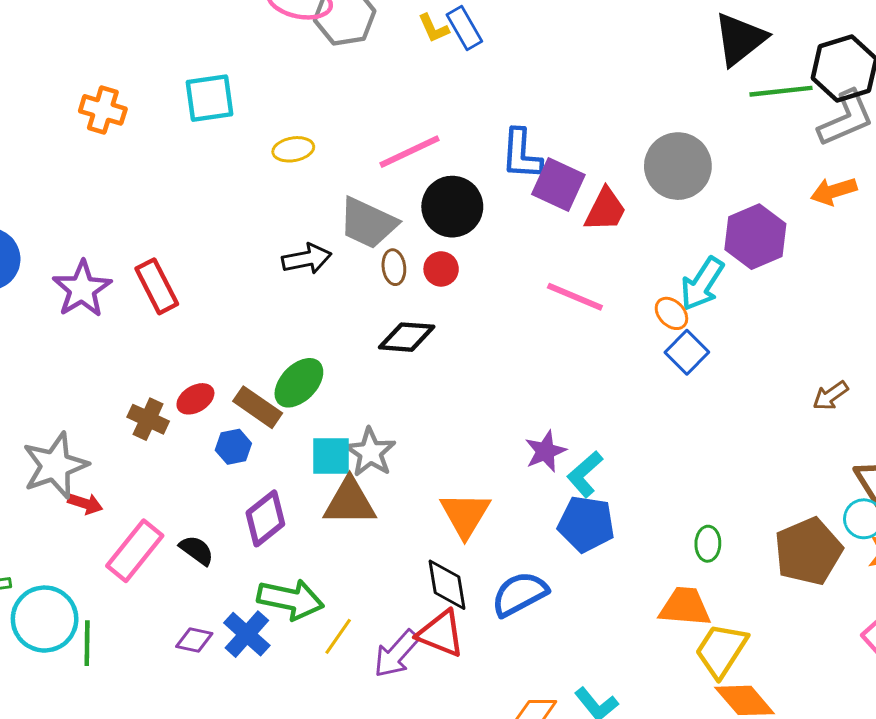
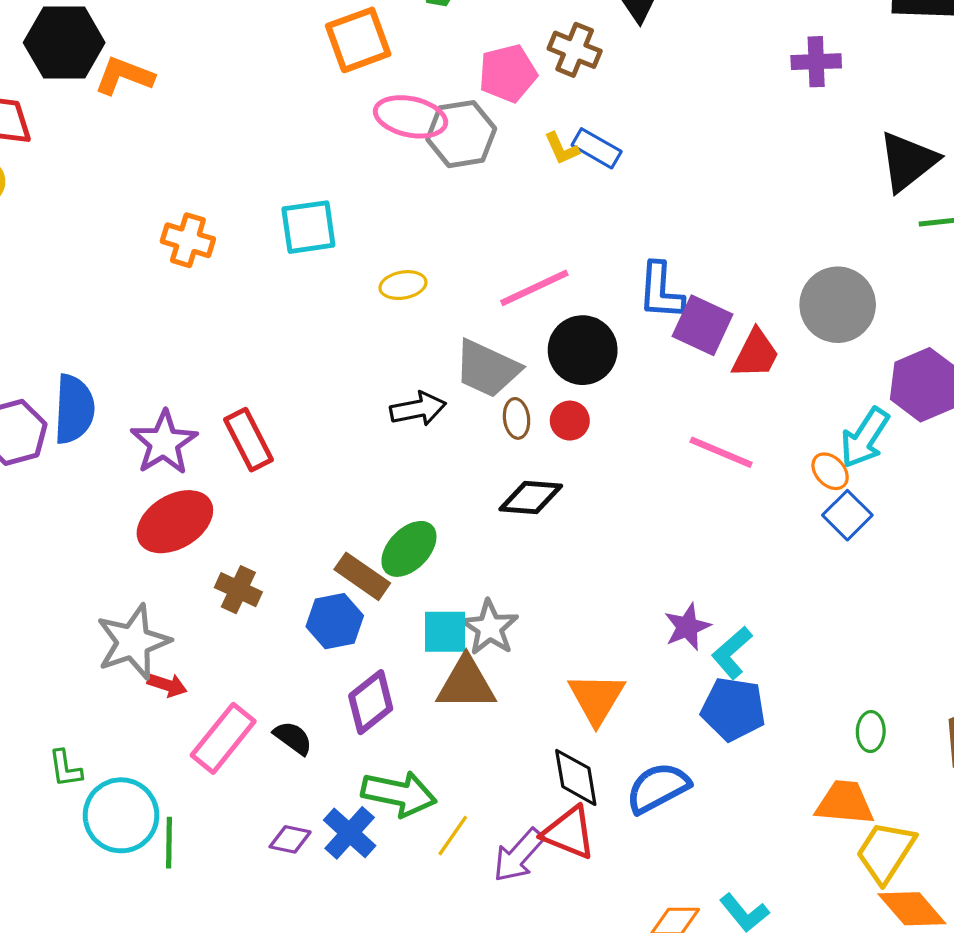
blue rectangle: (464, 28) -> (597, 148), turned -30
red ellipse: (195, 399) -> (175, 522), moved, size x1.8
blue hexagon: (233, 447) -> (335, 621), size x1.4

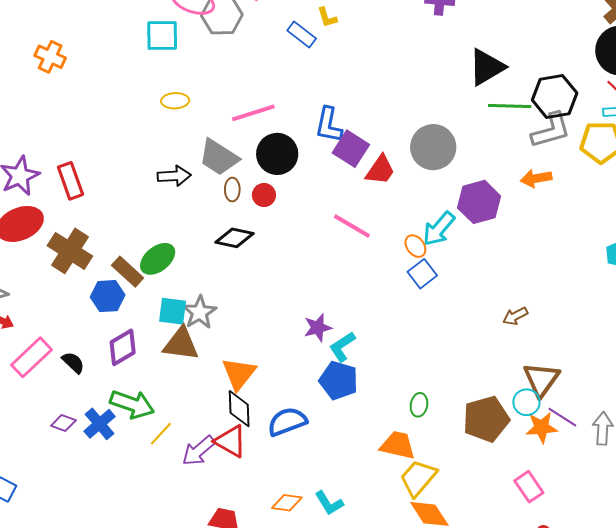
yellow L-shape: (562, 149) -> (327, 17), moved
cyan square: (308, 227) -> (162, 36), moved
brown cross: (238, 590) -> (70, 251), moved, size x1.6
orange triangle: (596, 698) -> (239, 374), moved

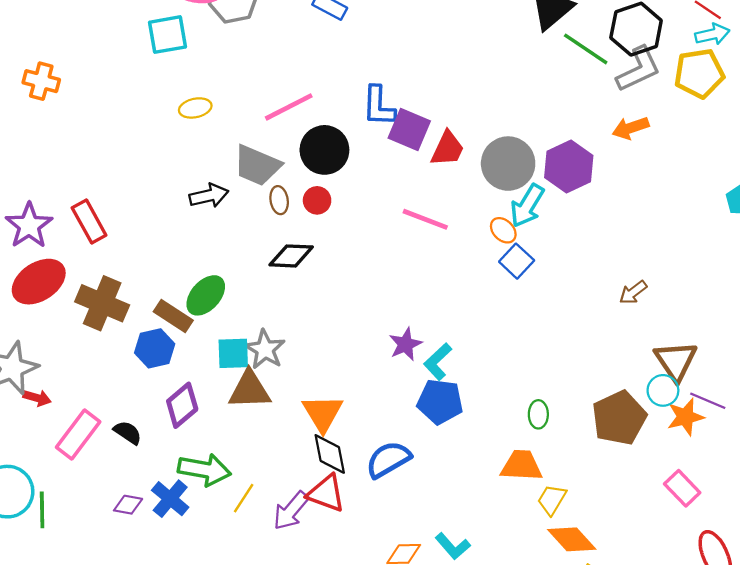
green line: (510, 106) -> (586, 49), turned 42
gray circle: (433, 147) -> (508, 164), moved
yellow trapezoid: (418, 478) -> (552, 500), size x0.7

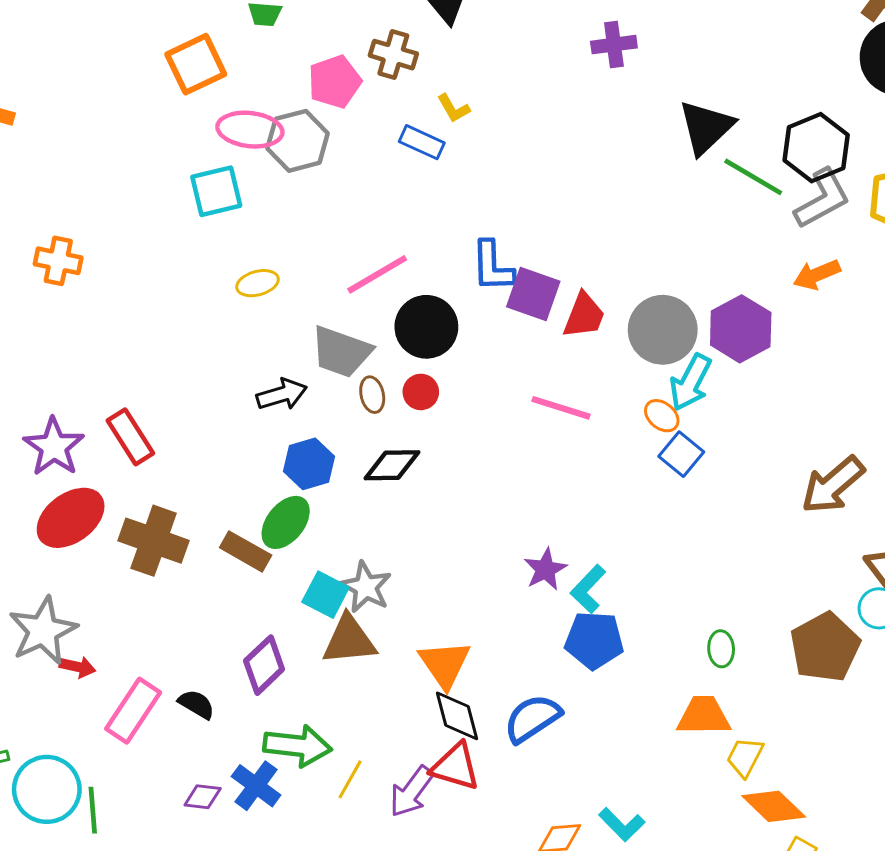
brown arrow: (633, 292) -> (833, 485), size x1.8
blue hexagon: (155, 348) -> (309, 464), moved
cyan square: (233, 353) -> (326, 595), turned 33

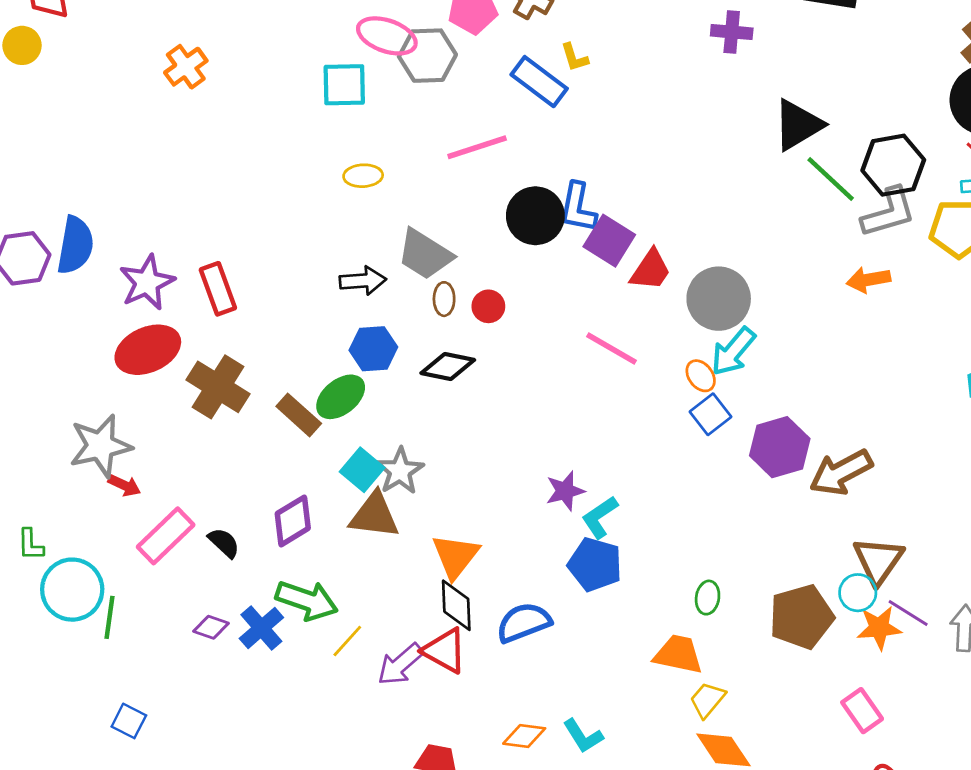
blue rectangle: (422, 142) -> (539, 82), size x1.4
orange cross: (58, 261) -> (186, 67), moved, turned 30
pink line: (377, 274) -> (477, 147), moved
black circle: (426, 327) -> (535, 216), moved
purple hexagon: (741, 329) -> (780, 447), moved

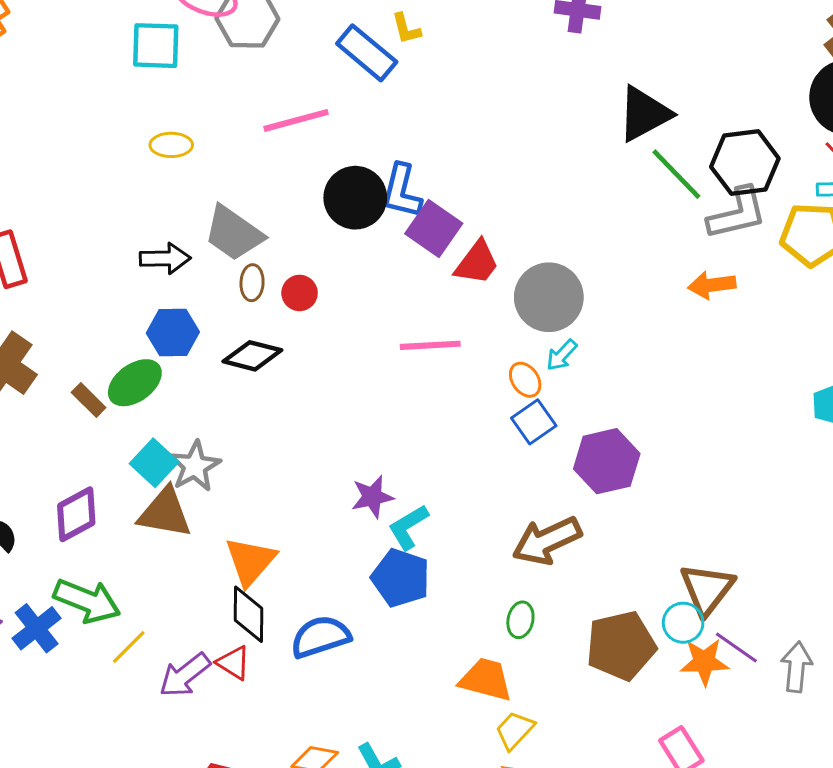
pink line: (611, 349) -> (430, 345), turned -36
cyan arrow: (733, 351) -> (562, 355), size x0.6
brown rectangle: (299, 415) -> (89, 400), size x0.7
brown arrow: (841, 472) -> (547, 541), moved
red triangle: (445, 651) -> (233, 663), size x0.7

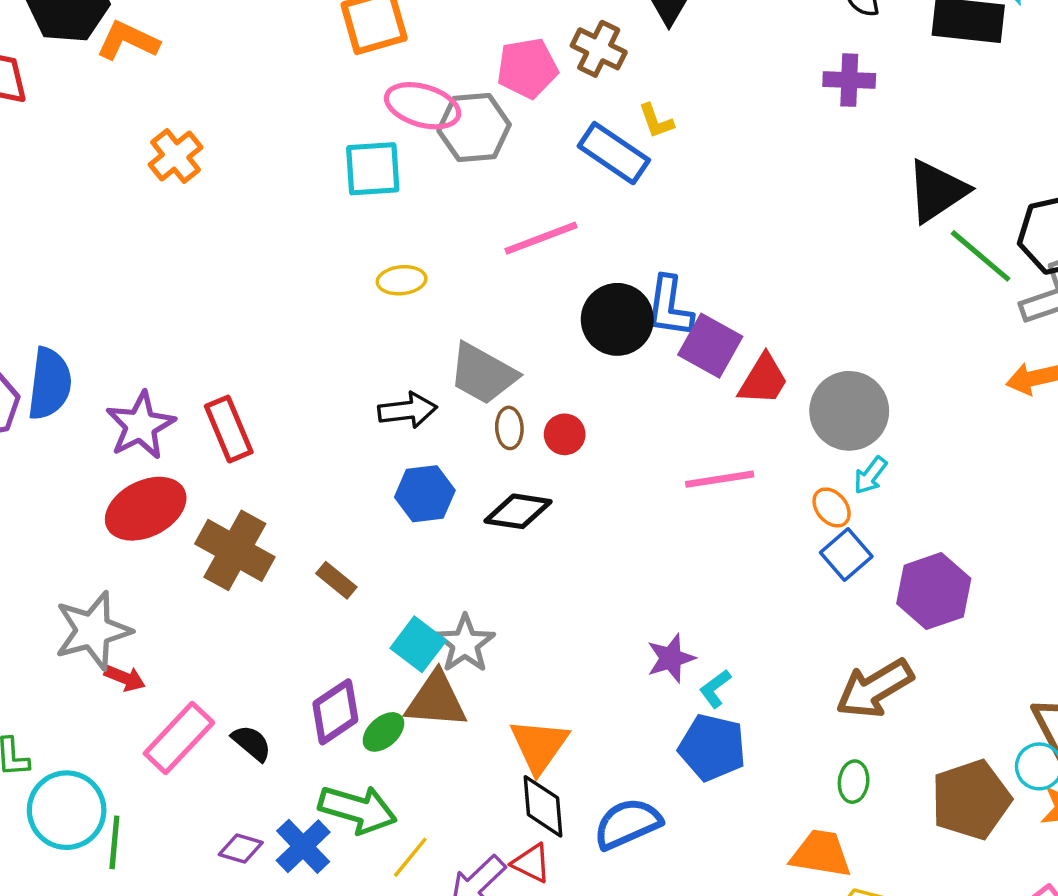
green ellipse: (135, 383) -> (383, 732), moved, size x0.7
cyan L-shape: (408, 527) -> (715, 689), size x0.7

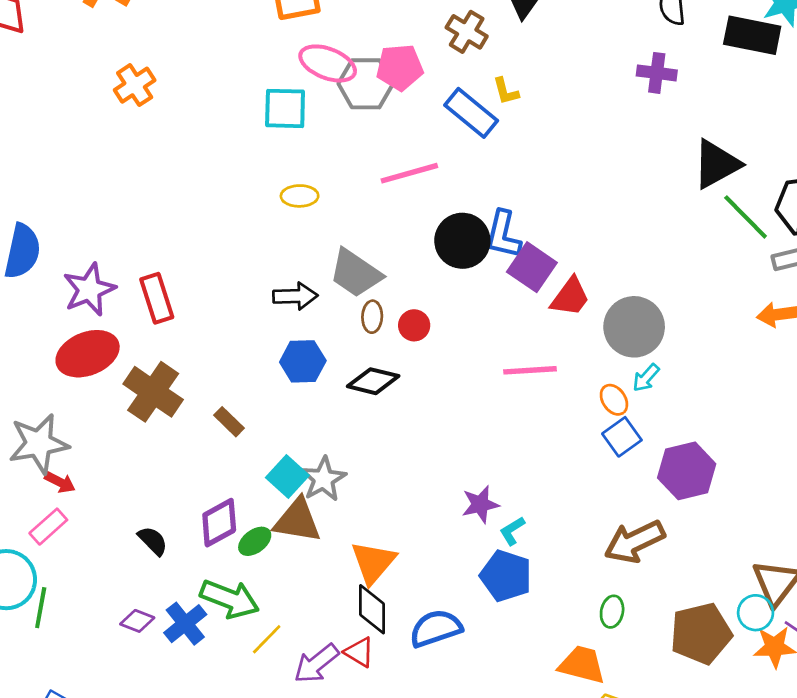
pink pentagon: (527, 68) -> (400, 67), moved
pink rectangle: (179, 738) -> (48, 527), moved, size x0.7

